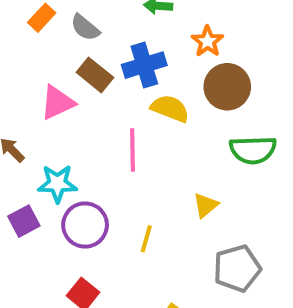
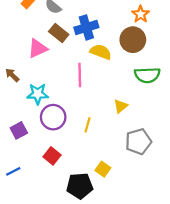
orange star: (207, 41) -> (141, 14), moved
purple square: (24, 221) -> (19, 130), moved

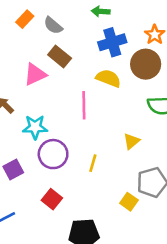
blue cross: (86, 27) -> (112, 42), moved
yellow square: (103, 169) -> (129, 202), moved

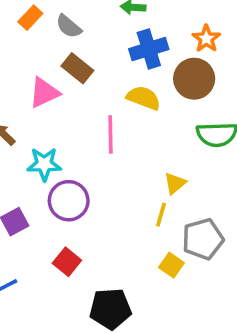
yellow line: (93, 163) -> (161, 215), moved

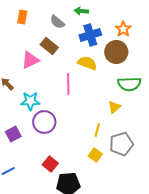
orange rectangle: (30, 18) -> (22, 17), turned -32
gray semicircle: (69, 26) -> (57, 22), moved
yellow triangle: (175, 183) -> (114, 107), moved
red square: (67, 262) -> (50, 164), moved
yellow square: (171, 265) -> (95, 155), moved

